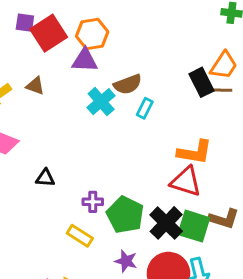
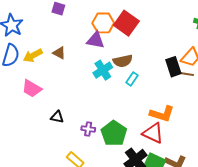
red square: (49, 33) -> (126, 23), moved, turned -30
purple cross: (93, 202) -> (88, 129), moved
green pentagon: (125, 215) -> (114, 133), moved

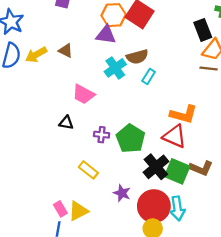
black rectangle: (173, 67) -> (203, 30), moved
pink trapezoid: (32, 88) -> (83, 94), moved

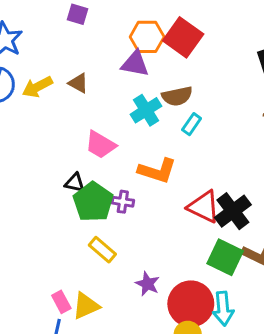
orange L-shape: (184, 114) -> (157, 171), moved
red triangle: (175, 136) -> (204, 207), moved
green pentagon: (131, 138) -> (93, 202), moved
black cross: (156, 167) -> (233, 211), moved

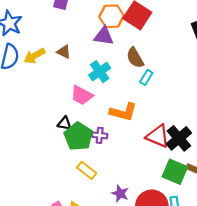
brown semicircle: (177, 96) -> (135, 58), turned 75
cyan cross: (146, 110) -> (100, 72), moved

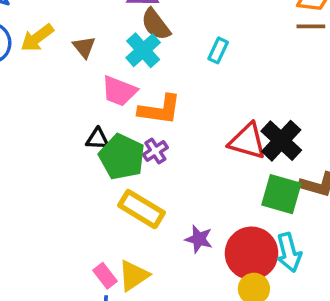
brown triangle: (64, 52) -> (84, 47), moved, turned 32
brown semicircle: (135, 58) -> (156, 24), moved
orange L-shape: (123, 112) -> (160, 110), moved
purple cross: (100, 135) -> (155, 151), turned -32
yellow rectangle: (87, 170) -> (141, 209), size x1.4

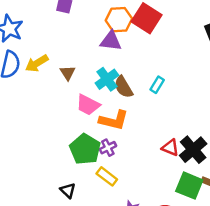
brown semicircle: (156, 24) -> (123, 87), moved
black triangle: (97, 139) -> (68, 191), moved, turned 35
red triangle: (247, 141) -> (170, 148), size x0.7
yellow rectangle: (141, 209) -> (107, 176), moved, size x0.7

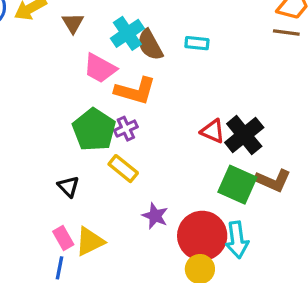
cyan rectangle: (157, 85) -> (197, 43), turned 63

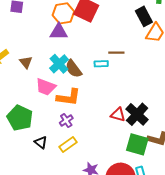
brown line: (286, 33) -> (116, 53), moved
green pentagon: (94, 130) -> (20, 118), moved
yellow rectangle: (123, 169) -> (68, 144), turned -66
black triangle: (68, 187) -> (41, 142), moved

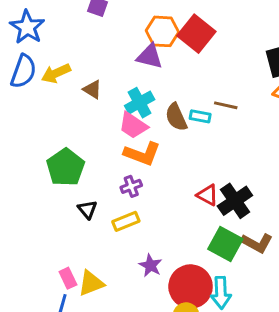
brown triangle: (26, 62) -> (92, 89), turned -32
brown semicircle: (73, 69) -> (176, 117), moved
pink trapezoid: (46, 87) -> (133, 125), moved

